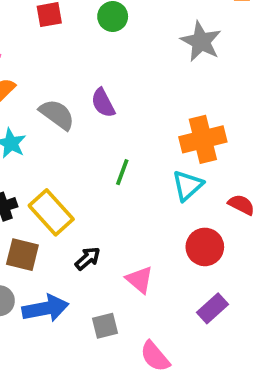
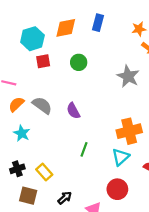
gray semicircle: (57, 114) -> (42, 105), moved
yellow rectangle: (51, 212) -> (44, 172), size x0.7
red circle: (205, 247) -> (117, 189), moved

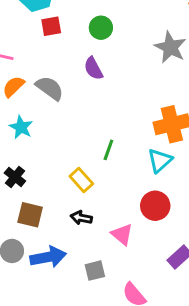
purple semicircle: (73, 111) -> (93, 68), moved
black cross: (17, 169) -> (15, 177), turned -32
yellow rectangle: (44, 172) -> (81, 180), moved
black arrow: (65, 198) -> (81, 218), turned -128

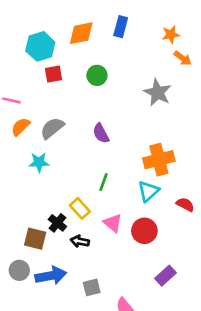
purple semicircle: (93, 68) -> (101, 133), moved
gray semicircle: (50, 88) -> (52, 128), turned -75
cyan star: (21, 127) -> (39, 162), moved, turned -30
black cross: (15, 177) -> (57, 223), moved
pink triangle: (122, 234) -> (113, 223), moved

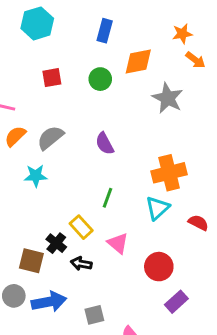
blue rectangle: (121, 27) -> (105, 31), moved
orange diamond: (81, 33) -> (138, 61), moved
cyan hexagon: (40, 46) -> (37, 23), moved
red circle: (144, 231) -> (159, 267), moved

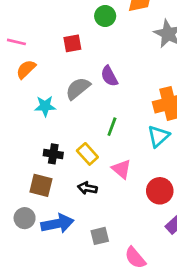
red square: (52, 78) -> (72, 43), moved
gray semicircle: (50, 138) -> (78, 88), moved
black cross: (56, 243) -> (53, 154), moved, turned -30

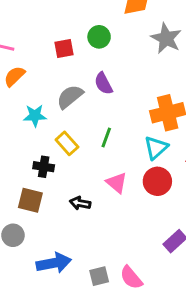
green circle: (105, 16) -> (99, 37), moved
yellow rectangle: (87, 154) -> (67, 143), moved
red circle: (160, 191) -> (157, 181), moved
blue arrow: (57, 224) -> (54, 263), moved
gray square: (100, 236) -> (99, 276), moved

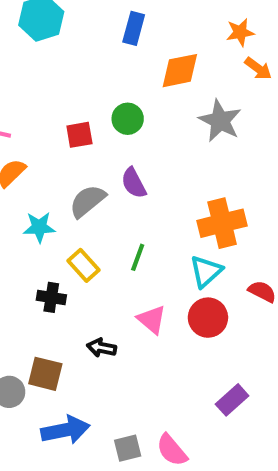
brown square: (30, 200) -> (45, 374), moved

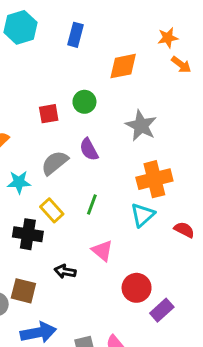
blue rectangle: (134, 28) -> (76, 35), moved
gray star: (220, 121) -> (141, 126), moved
black cross: (51, 297) -> (28, 234), size x1.4
red circle: (208, 318) -> (137, 288), moved

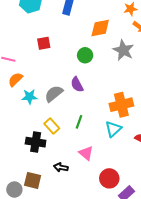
green circle: (84, 102) -> (85, 55), moved
red square: (49, 114) -> (44, 43), moved
gray star: (141, 126) -> (123, 50), moved
cyan star: (19, 182) -> (30, 97), moved

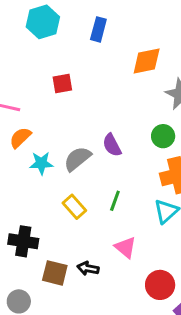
green circle: (85, 55) -> (163, 136), moved
black cross: (36, 142) -> (23, 241), moved
brown square: (33, 180) -> (55, 273), moved

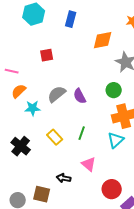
gray semicircle: (77, 159) -> (57, 94), moved
black cross: (23, 241) -> (21, 146), moved, turned 30
brown square: (55, 273) -> (42, 194), moved

